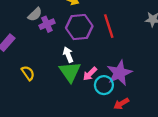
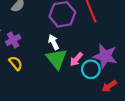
purple cross: (47, 24) -> (13, 40), moved
purple star: (119, 73) -> (105, 56), turned -30

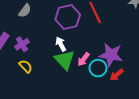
red arrow: (109, 86) -> (117, 75), moved

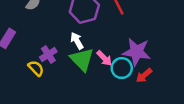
purple cross: (22, 44) -> (48, 54), moved
pink arrow: (83, 59) -> (104, 58), turned -80

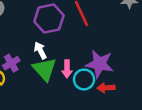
pink arrow: (104, 58) -> (67, 69), turned 42
red arrow: (144, 75) -> (106, 88), turned 35

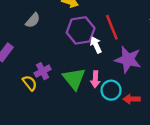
white arrow: (40, 50) -> (96, 45), moved
purple star: (100, 64) -> (128, 60), moved

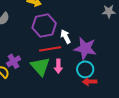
red line: (112, 27) -> (50, 49), moved, turned -75
white arrow: (96, 45) -> (66, 37), moved
cyan circle: (111, 90) -> (85, 69), moved

